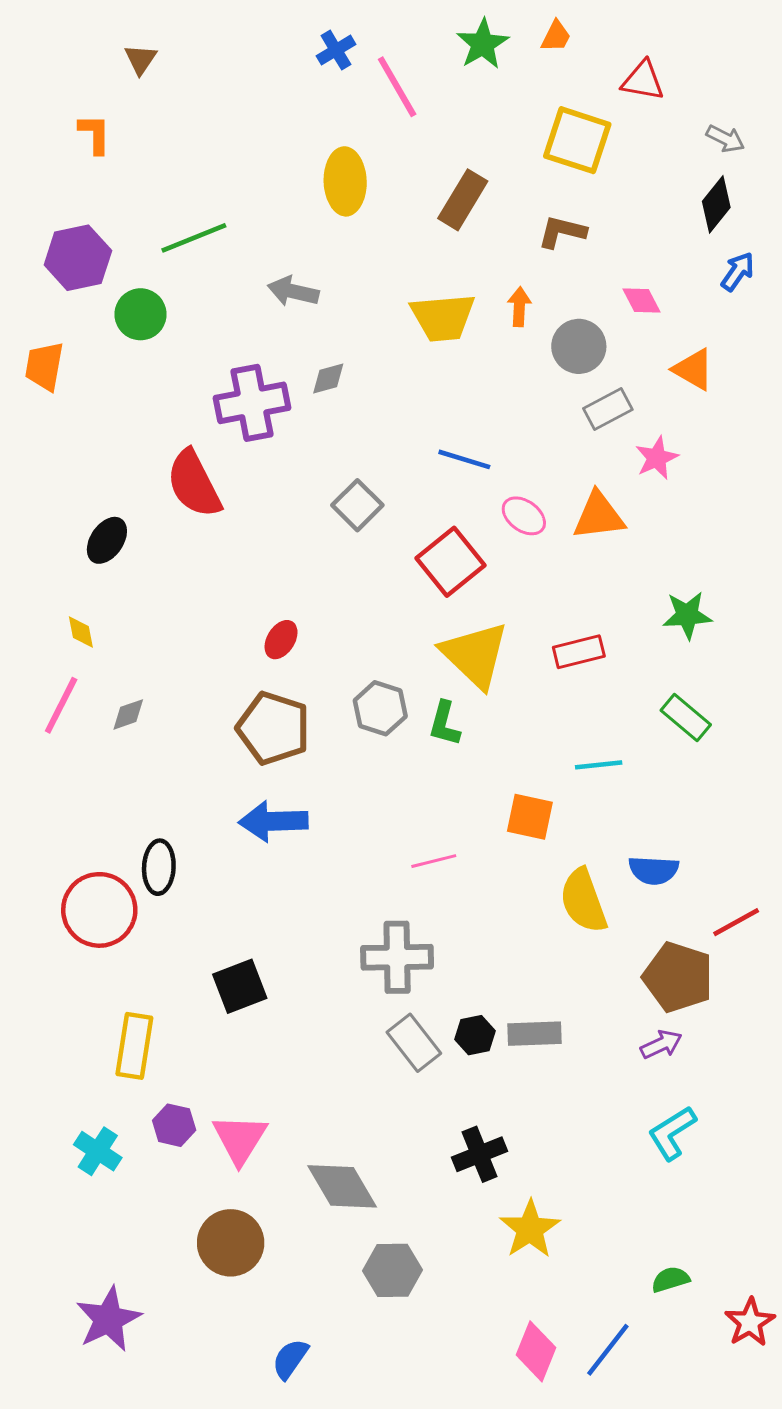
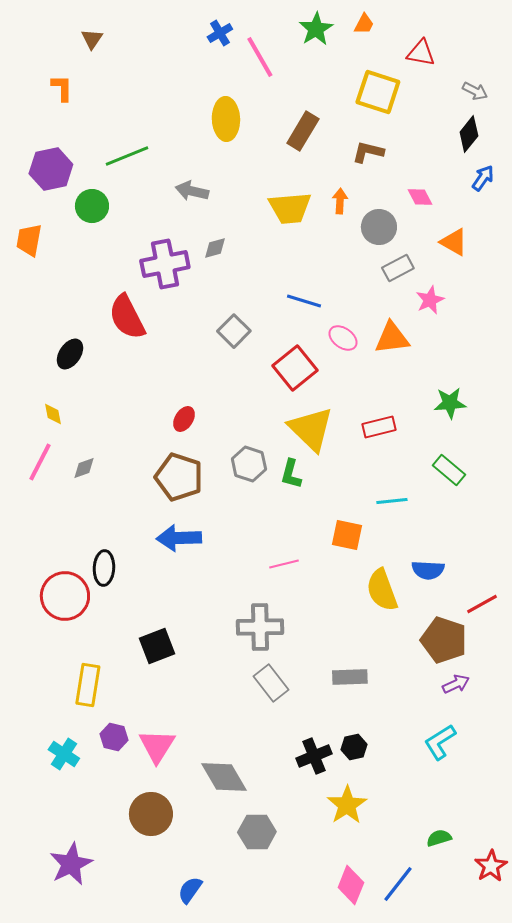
black hexagon: (475, 1035) -> (354, 747), moved
purple arrow: (661, 1044) -> (456, 684), moved

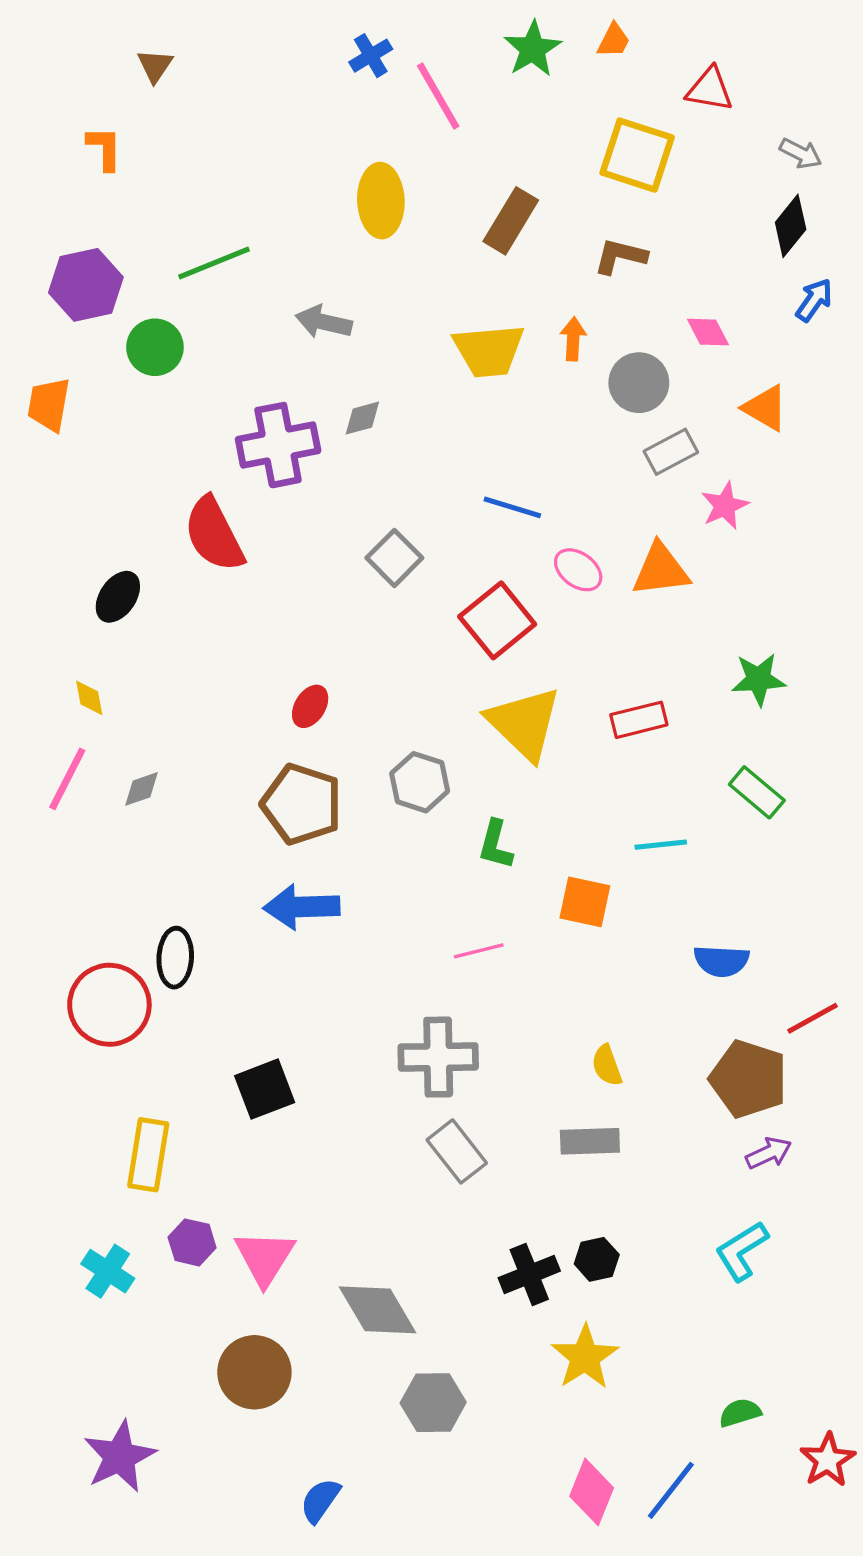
green L-shape: (291, 474) -> (496, 845), moved
yellow semicircle: (382, 590) -> (607, 1065), moved, size x0.6

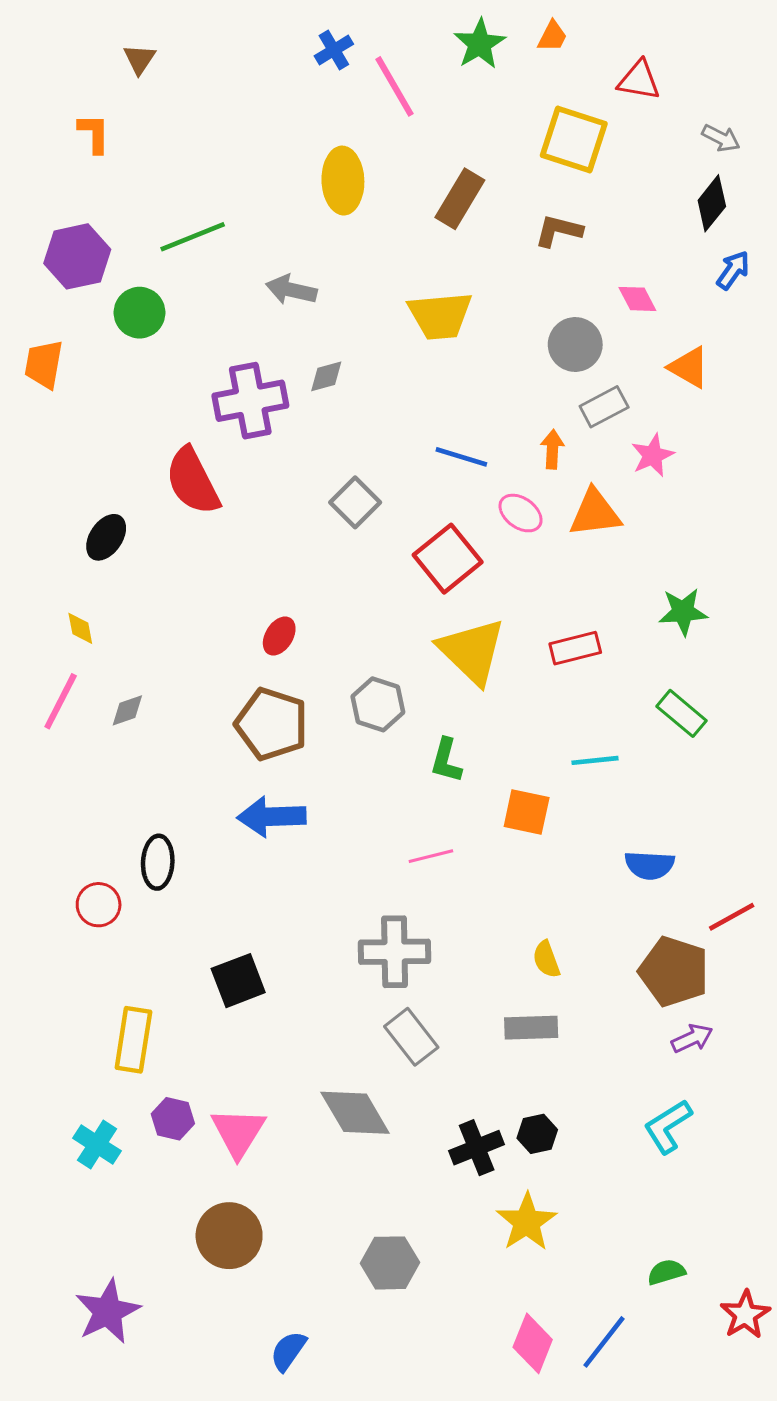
orange arrow: (573, 339) -> (552, 449), moved
red circle: (109, 1005) -> (99, 905), size x0.6
gray diamond: (378, 1310) -> (355, 1113), moved

